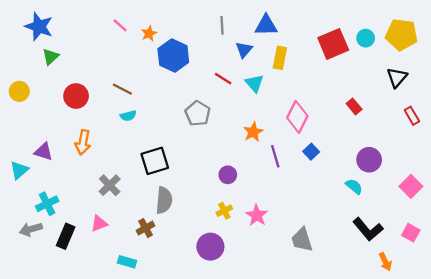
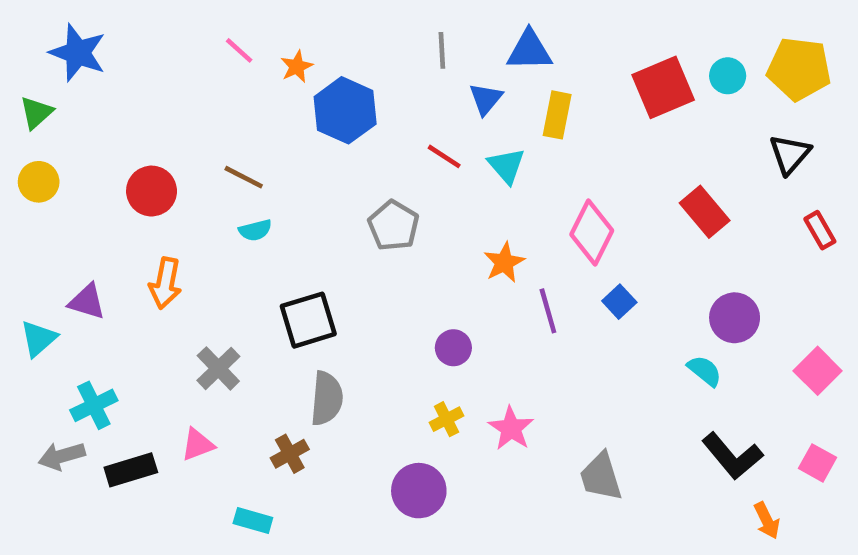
green triangle: (51, 57) -> (36, 113), moved
red rectangle: (354, 106) -> (705, 212), size x1.5
black rectangle: (66, 236) -> (131, 470), turned 50

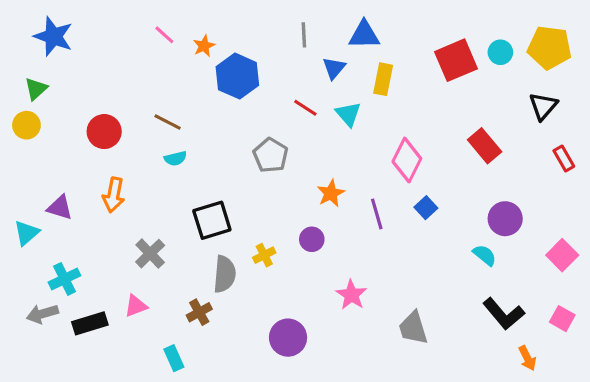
green triangle: (36, 113) -> (36, 89), moved
orange star: (504, 262) -> (331, 193), moved
yellow cross: (446, 419) -> (264, 255), moved
cyan rectangle: (253, 521) -> (174, 358), turned 50

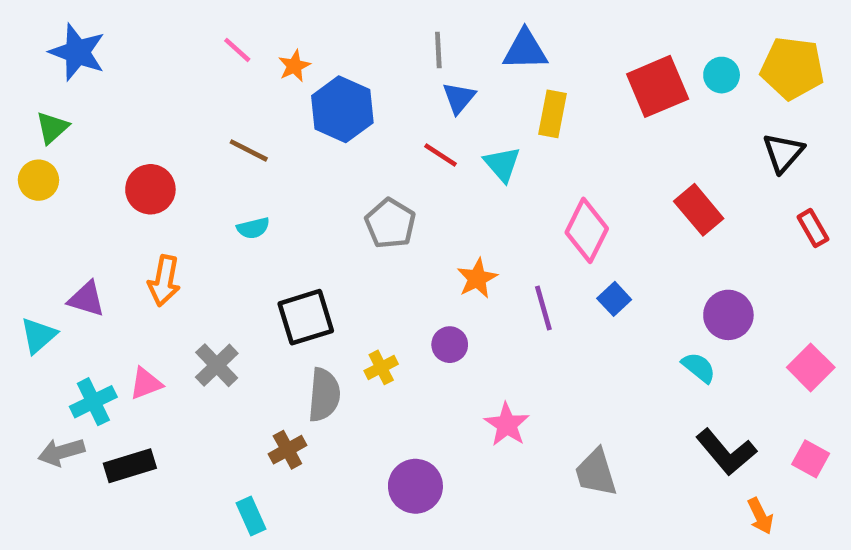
blue triangle: (334, 68) -> (459, 98), moved
brown line: (168, 122) -> (249, 150), moved
pink triangle: (136, 306) -> (146, 383), moved

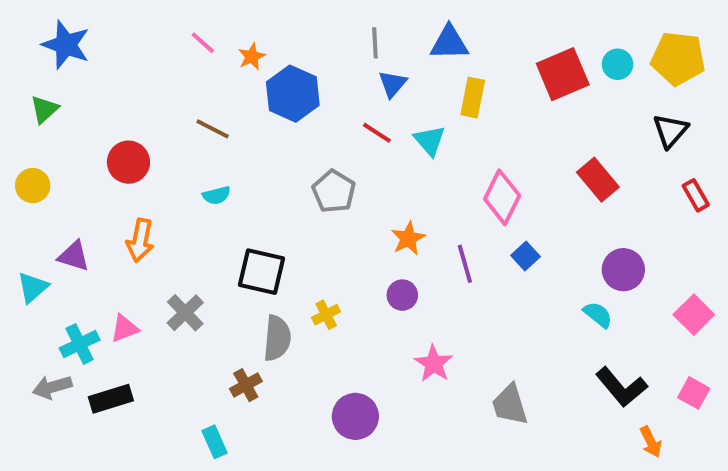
yellow circle: (38, 180) -> (33, 186), moved
black square: (306, 317) -> (261, 272), turned 30
purple circle: (450, 345) -> (402, 295), moved

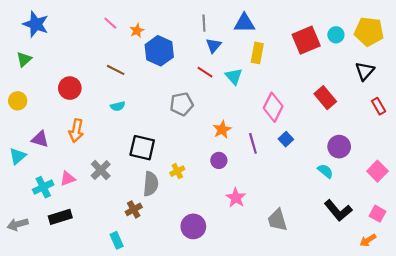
gray pentagon: (334, 191) -> (182, 104), turned 30
gray arrow: (52, 387) -> (18, 224), moved
orange arrow: (651, 442) -> (368, 240), moved, turned 84

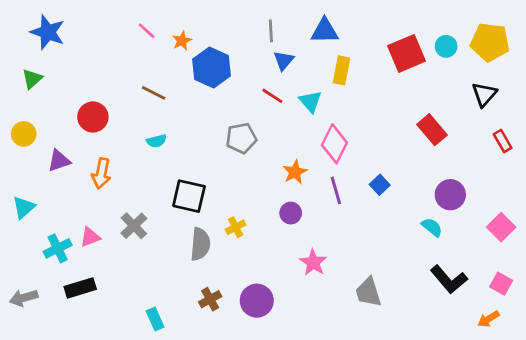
pink diamond: (273, 107) -> (334, 144), moved
purple triangle: (40, 139) -> (59, 161), moved, turned -36
brown cross: (134, 209) -> (210, 299), moved

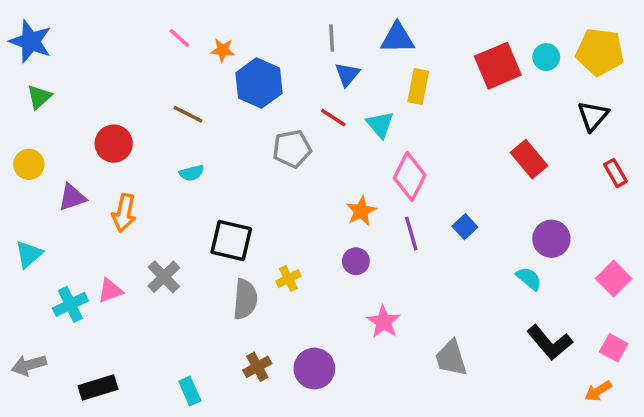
blue star: (48, 32) -> (31, 41), moved
orange star: (182, 41) -> (223, 50), turned 30
gray pentagon: (241, 138) -> (292, 149), moved
black rectangle: (80, 288) -> (98, 388), moved

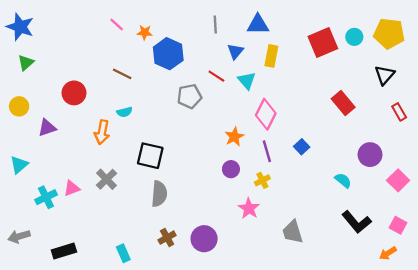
blue triangle: (347, 74) -> (235, 51), moved
orange arrow: (124, 213) -> (102, 132), moved
purple circle: (551, 239) -> (370, 155), moved
yellow cross: (288, 279) -> (262, 180), moved

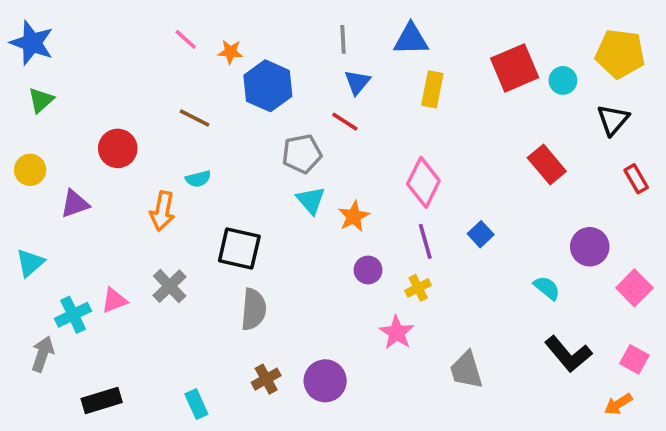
cyan circle: (354, 37) -> (563, 80), moved
blue triangle: (235, 51) -> (357, 82), moved
cyan triangle: (247, 81) -> (311, 200), moved
orange star: (234, 137) -> (354, 216), moved
gray arrow: (19, 236) -> (43, 354), moved, turned 125

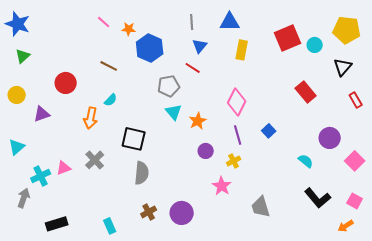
cyan semicircle: (198, 179) -> (111, 100), turned -32

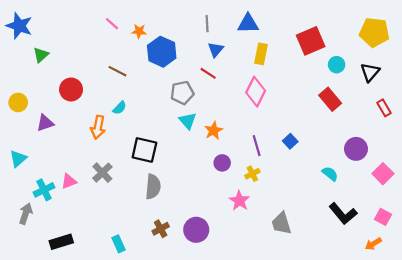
cyan circle: (315, 45) -> (337, 65), moved
green triangle: (23, 56) -> (41, 55), moved
pink diamond: (237, 102) -> (256, 92), moved

